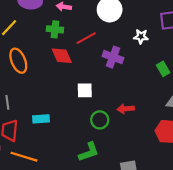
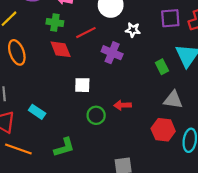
white star: (141, 37) -> (133, 30), moved
cyan rectangle: (41, 119) -> (37, 112), turned 35
green L-shape: (89, 152) -> (64, 147), moved

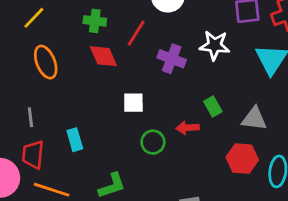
white star: (133, 30) -> (215, 45), moved, size x1.5
red line: (86, 33) -> (136, 33), turned -30
green rectangle: (162, 67) -> (213, 107), moved
cyan rectangle: (37, 112) -> (75, 140), turned 42

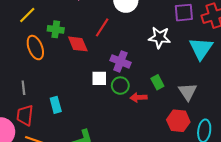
green cross: (95, 21) -> (56, 29), moved
purple cross: (172, 59) -> (120, 61), moved
gray triangle: (254, 119) -> (188, 92), turned 48
green circle: (153, 142) -> (120, 86), moved

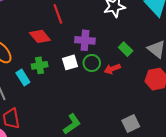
red line: (102, 27) -> (58, 14), turned -36
green cross: (56, 29) -> (40, 65), moved
cyan rectangle: (56, 105) -> (23, 77), moved

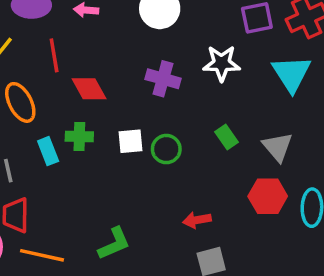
red line: (58, 14) -> (54, 55), moved
purple cross: (85, 40) -> (163, 79), moved
red arrow: (112, 69) -> (197, 220), moved

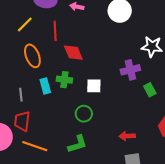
purple cross: (163, 79) -> (130, 70), moved, turned -36
green circle: (166, 149) -> (84, 114), moved

